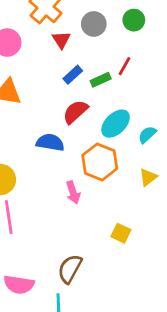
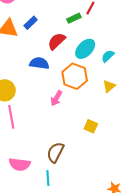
blue rectangle: (73, 75) -> (31, 23), moved
pink arrow: (73, 192) -> (56, 98), turned 49

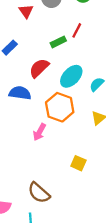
brown semicircle: (55, 152) -> (39, 193), turned -75

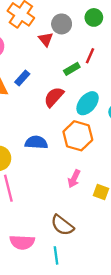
red triangle: (26, 11) -> (46, 39), moved
blue semicircle: (20, 93) -> (36, 142), moved
pink arrow: (39, 132) -> (74, 179), moved

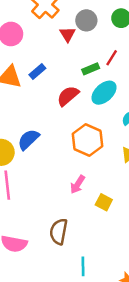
cyan ellipse: (88, 103) -> (104, 93), moved
blue semicircle: (36, 142) -> (28, 139), moved, turned -55
brown semicircle: (62, 225) -> (59, 232), turned 55
cyan line: (56, 255) -> (83, 266), moved

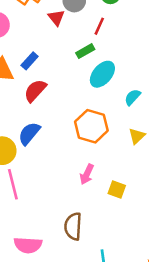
red line: (112, 58) -> (99, 26), moved
red semicircle: (68, 96) -> (35, 91), moved

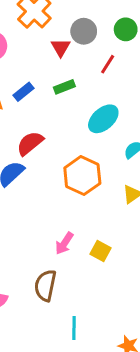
green rectangle: (85, 51) -> (64, 87), moved
red semicircle: (35, 91) -> (30, 143), moved
pink arrow: (87, 174) -> (64, 243), moved

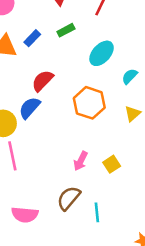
yellow square: (101, 251) -> (112, 164), turned 35
brown semicircle: (45, 285) -> (69, 198), turned 35
cyan line: (74, 328) -> (97, 212), moved

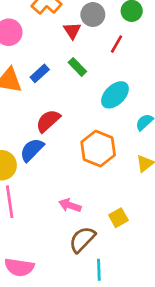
green rectangle: (66, 30) -> (77, 67), turned 70
pink arrow: (81, 161) -> (70, 205), moved, turned 78
brown semicircle: (69, 198) -> (82, 239), moved

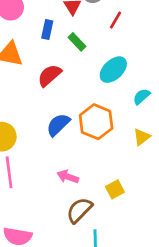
blue rectangle: (40, 73) -> (47, 30), moved, turned -36
red semicircle: (48, 121) -> (50, 75), moved
blue semicircle: (32, 150) -> (58, 125), moved

